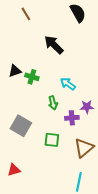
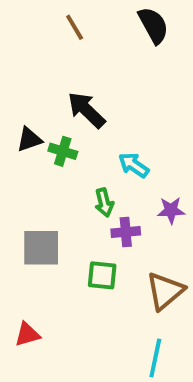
brown line: (26, 14) -> (75, 27), moved
black arrow: (54, 45) -> (86, 110), moved
purple cross: (72, 118) -> (126, 232), moved
gray square: (21, 126) -> (41, 248), turned -30

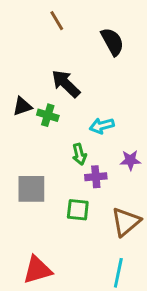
black semicircle: (153, 25) -> (112, 42), moved
cyan arrow: (134, 165) -> (102, 126), turned -50
red triangle: (27, 334) -> (37, 270), moved, size x1.5

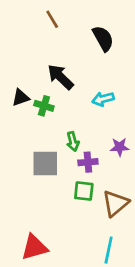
cyan arrow: (102, 126) -> (103, 99), moved
gray square: (31, 189) -> (45, 163), moved
green square: (78, 210) -> (84, 191), moved

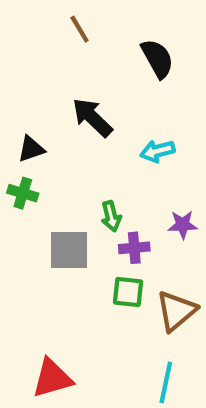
green cross: (44, 106) -> (23, 193), moved

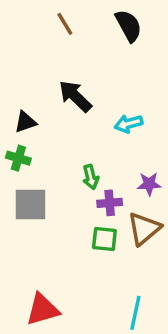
black semicircle: (157, 59) -> (129, 26), moved
gray square: (69, 250) -> (30, 205), moved
brown triangle: (176, 311) -> (144, 229), moved

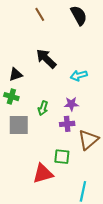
green arrow: (91, 177) -> (43, 108), moved, turned 32
purple star: (149, 184) -> (71, 104), moved
green square: (104, 239) -> (62, 157), moved
red triangle: (42, 309) -> (43, 173), moved

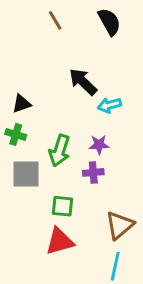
black arrow: (46, 59) -> (83, 82), moved
green arrow: (43, 108) -> (60, 151), size x1.5
brown triangle: (88, 140) -> (120, 225), moved
green square: (62, 157) -> (63, 206), moved

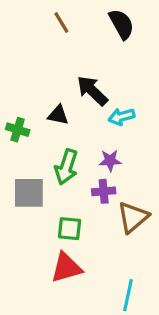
black triangle: (22, 104) -> (58, 115), moved, turned 30
green cross: (16, 134) -> (18, 130), moved
brown triangle: (120, 225) -> (133, 217), moved

